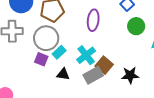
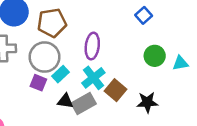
purple ellipse: (93, 20) -> (92, 46), moved
green circle: (136, 26) -> (155, 56), moved
gray rectangle: (93, 75) -> (84, 104), moved

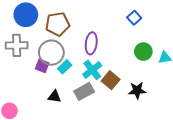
purple square: (38, 83) -> (42, 66), moved
black triangle: (65, 101) -> (54, 97), moved

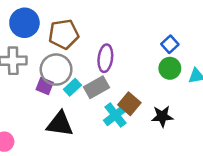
blue square: (134, 18) -> (170, 44), moved
cyan cross: (92, 70) -> (115, 115), moved
gray rectangle: (84, 91) -> (97, 87), moved
black triangle: (54, 97) -> (60, 124), size x1.6

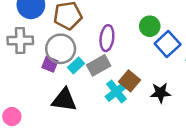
blue square: (170, 44) -> (168, 44), moved, size x1.5
green circle: (170, 68) -> (150, 26), moved

